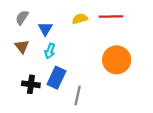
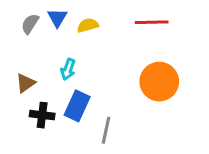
yellow semicircle: (80, 19) -> (88, 25), moved
blue triangle: (45, 29) -> (57, 18), moved
brown triangle: (22, 46) -> (25, 83), moved, turned 32

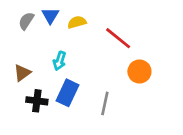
red line: (152, 22) -> (118, 38), moved, turned 40
orange circle: (159, 82) -> (139, 71), size x0.7
gray line: (106, 130) -> (105, 103), moved

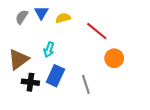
brown triangle: (22, 73) -> (18, 59), size x1.5
gray line: (105, 103) -> (86, 84), turned -30

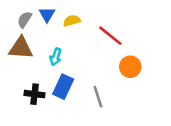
brown triangle: (18, 59) -> (21, 48), moved, turned 40

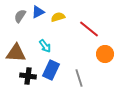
blue triangle: (47, 15) -> (38, 12), turned 32
brown triangle: (21, 48) -> (16, 53), moved
cyan arrow: (56, 57) -> (45, 46), turned -56

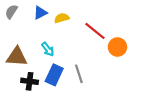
gray semicircle: (20, 16) -> (11, 12), moved
orange circle: (105, 54) -> (117, 47), moved
gray line: (79, 78) -> (79, 74), moved

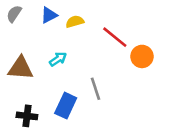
cyan arrow: (48, 49) -> (58, 59), turned -88
blue rectangle: (54, 75) -> (66, 106), moved
black cross: (30, 81) -> (27, 116), moved

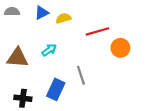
gray semicircle: (14, 14) -> (12, 12), turned 56
red line: (115, 37) -> (97, 31), turned -55

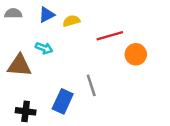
cyan arrow: (49, 50) -> (44, 48), moved, turned 56

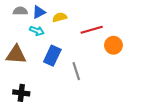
gray semicircle: (13, 13) -> (20, 11), moved
cyan arrow: (44, 48) -> (37, 31), moved
blue rectangle: (63, 101) -> (52, 56), moved

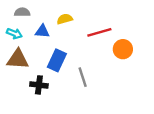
blue triangle: (39, 12) -> (42, 31), moved, turned 32
cyan arrow: (37, 31) -> (14, 33), moved
black cross: (21, 93) -> (39, 85), moved

